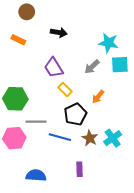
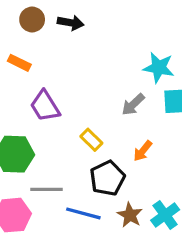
black arrow: (59, 33) -> (71, 23), moved
purple trapezoid: (54, 68) -> (45, 106), moved

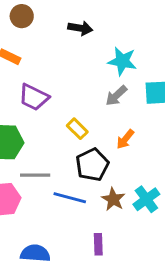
black arrow: (71, 23) -> (80, 28), moved
cyan star: (159, 68) -> (122, 61), moved
purple trapezoid: (45, 106) -> (34, 97), turned -32

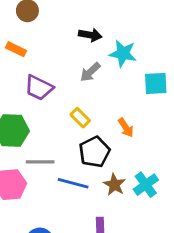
black arrow: (80, 28) -> (90, 35), moved
gray arrow: (116, 96) -> (90, 72), moved
orange arrow: (125, 139) -> (126, 128), turned -72

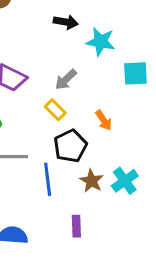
gray arrow: (90, 72) -> (66, 79), moved
blue line: (73, 183) -> (48, 179), turned 68

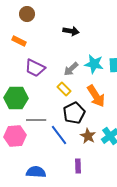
cyan star: (101, 42) -> (94, 64), moved
orange arrow: (104, 120) -> (96, 96), size x1.6
blue line: (48, 179) -> (59, 135), turned -30

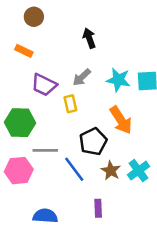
black arrow: (71, 31) -> (89, 38), turned -119
gray arrow: (71, 69) -> (82, 77), moved
yellow rectangle: (64, 89) -> (70, 104), moved, turned 32

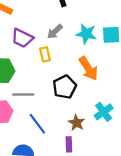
blue line: (74, 169) -> (37, 124), moved
brown star: (111, 171) -> (76, 123), moved

